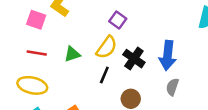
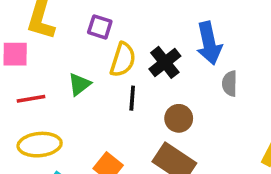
purple square: (118, 20) -> (100, 27), moved
black cross: (134, 59) -> (165, 62), turned 35

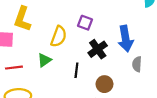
purple square: (100, 27) -> (85, 23), moved
yellow semicircle: (123, 60) -> (59, 36), moved

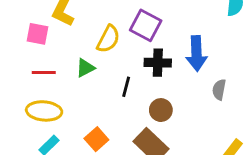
purple square: (85, 23) -> (146, 25), size x1.5
black cross: (98, 49) -> (158, 63), turned 30
gray semicircle: (137, 64) -> (219, 90), moved

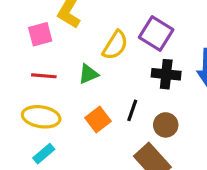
pink square: (38, 34) -> (40, 34), turned -30
black line: (126, 87) -> (132, 110), moved
orange square: (96, 139) -> (98, 120), moved

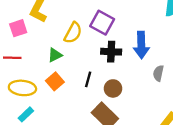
red line: (44, 76) -> (12, 58), moved
orange square: (98, 120) -> (55, 81), moved

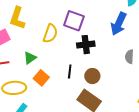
blue arrow: (141, 45) -> (119, 24), moved, turned 35
green triangle: (55, 55) -> (30, 58), moved

